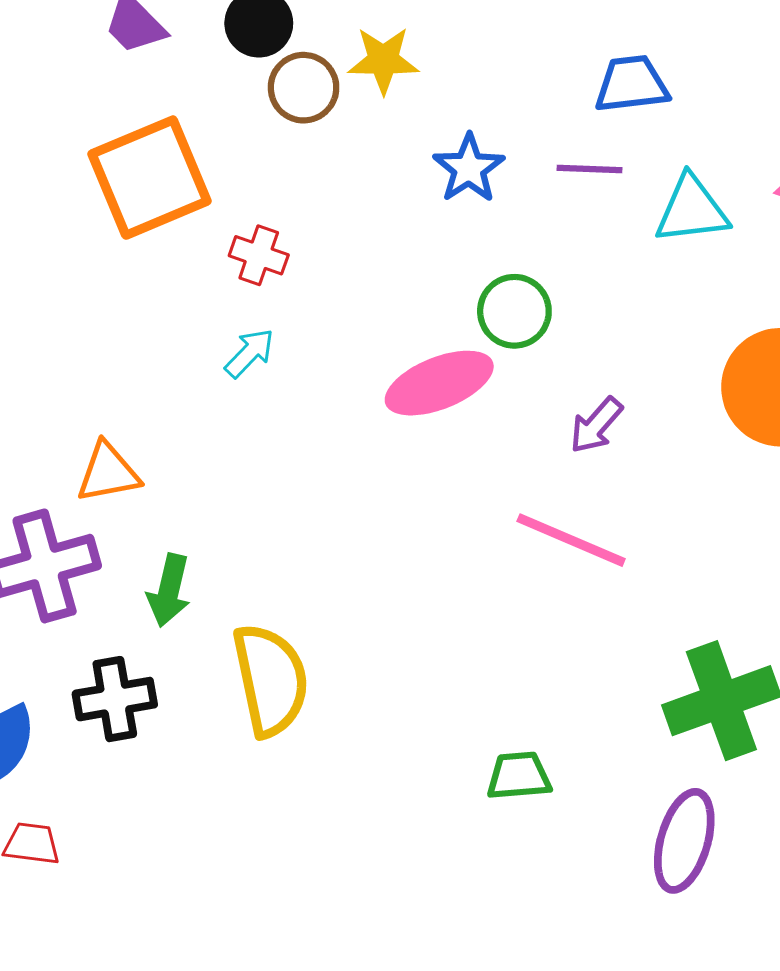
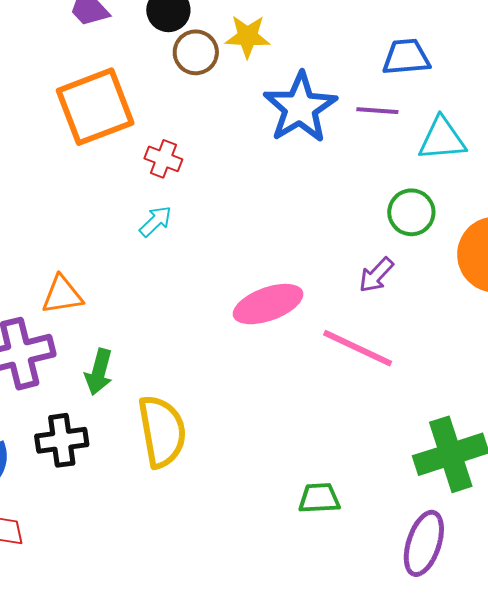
blue star: (469, 168) -> (300, 108), size x1.6
green circle: (514, 311) -> (411, 212), moved
pink ellipse: (439, 383) -> (268, 304), moved

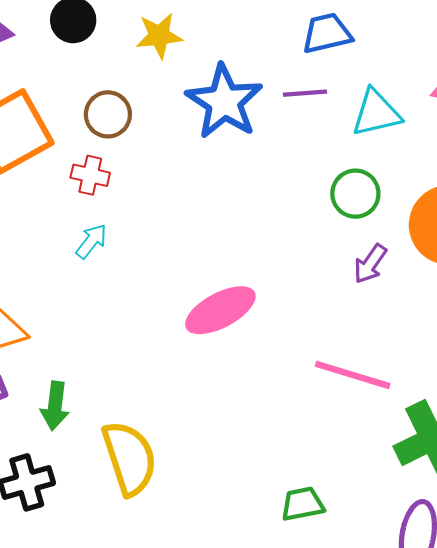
brown circle: (196, 52) -> (108, 114), moved
purple arrow: (376, 275) -> (370, 264), moved
pink line: (358, 348) -> (353, 375), moved

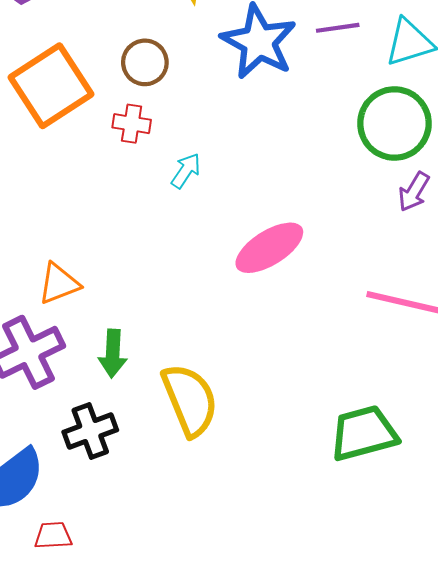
green circle: (355, 194) -> (394, 123), size x1.5
cyan arrow: (91, 241) -> (186, 171), moved
green trapezoid: (303, 504) -> (364, 433), size x1.6

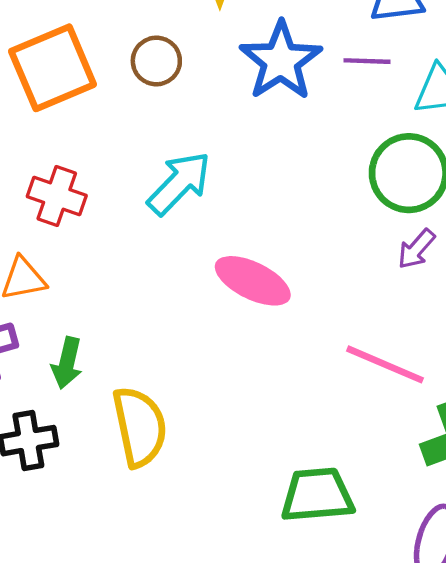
red cross: (132, 124) -> (57, 196), moved, size x1.4
cyan arrow: (186, 171) -> (179, 183), size x1.8
pink ellipse: (269, 248) -> (253, 281), turned 48

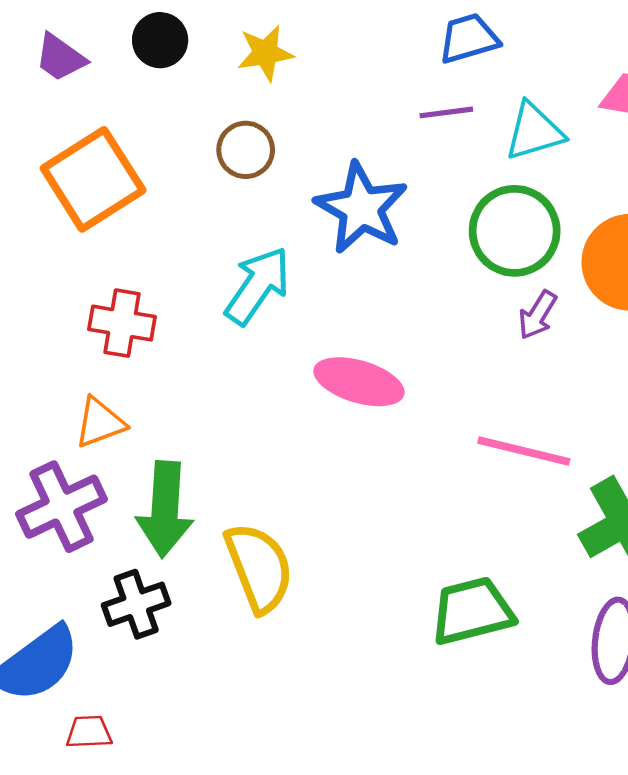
brown circle: (156, 61) -> (246, 150), moved
blue star: (281, 61) -> (361, 208), moved
green arrow: (67, 363) -> (165, 509), size x1.6

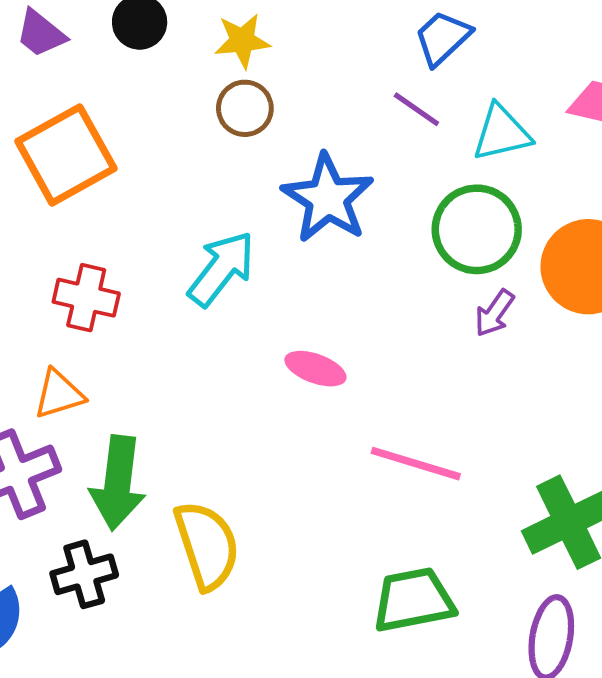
blue trapezoid: (469, 38) -> (443, 38), turned -30
purple line: (446, 112) -> (416, 109), turned 39
brown circle: (246, 150) -> (245, 108), moved
pink ellipse: (359, 382) -> (315, 369), size x0.7
pink line: (524, 451) -> (416, 464), moved

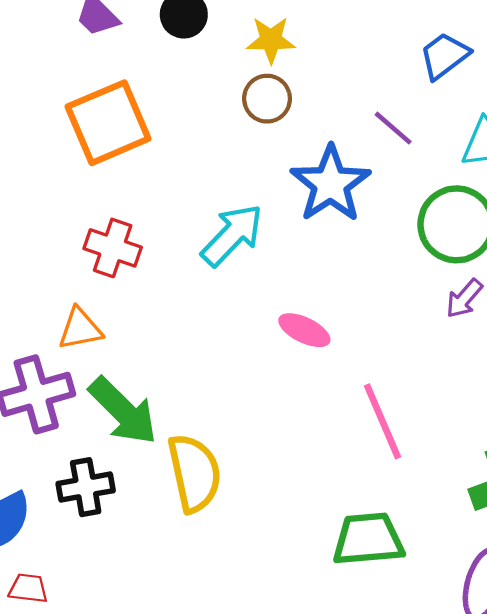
purple line: (416, 109) -> (393, 128), moved
pink line: (416, 464) -> (383, 421), turned 44
green arrow: (118, 483) -> (123, 411), turned -58

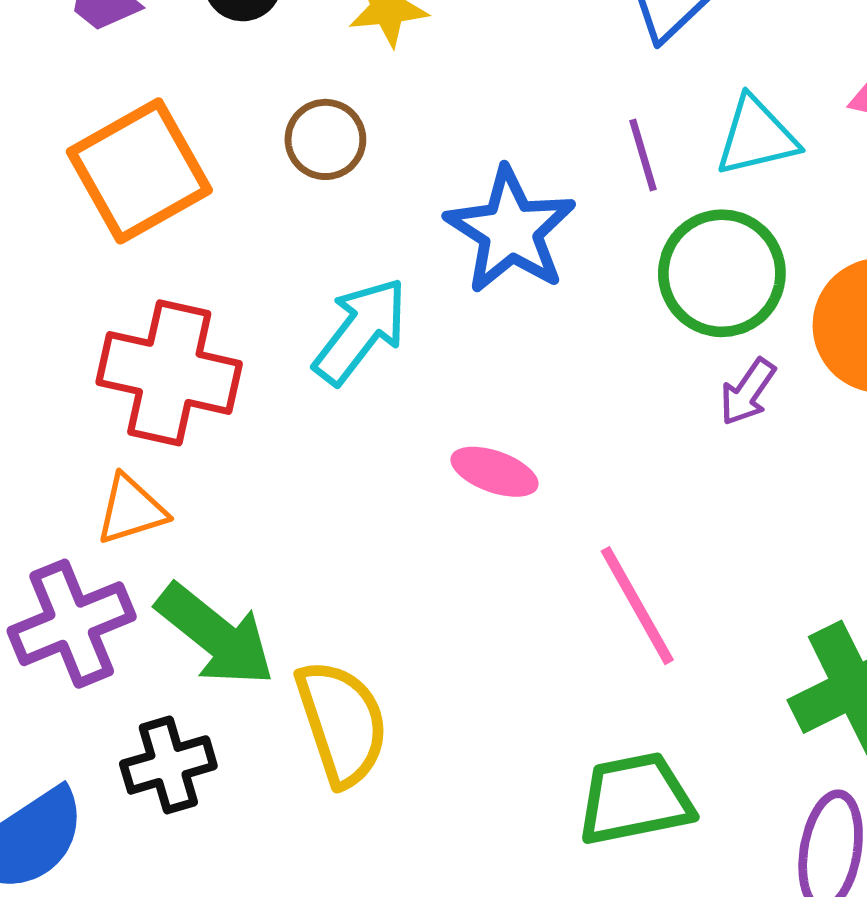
brown circle: (267, 99) -> (325, 139), moved
purple line: (393, 128) -> (643, 155), moved, turned 39
red cross: (113, 248) -> (169, 373), size x1.5

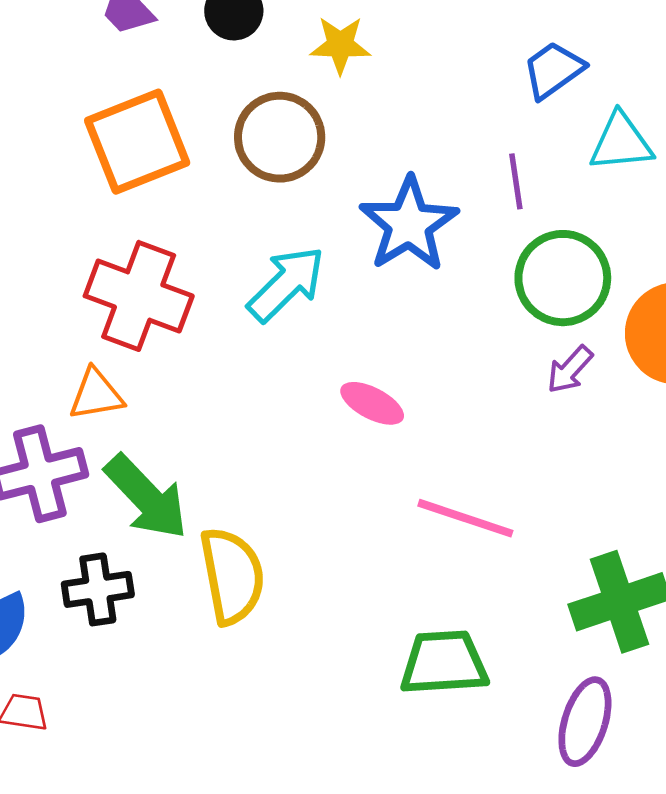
cyan triangle: (756, 136) -> (621, 142), moved
brown circle: (325, 139) -> (280, 137), size x1.5
pink line: (637, 606) -> (465, 518), turned -50

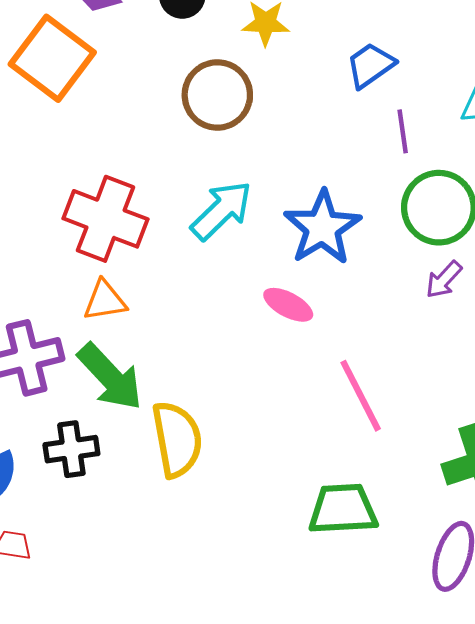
blue trapezoid: (553, 70) -> (370, 65), moved
orange square: (137, 142) -> (52, 58), moved, turned -32
blue star: (409, 224) -> (322, 228), moved
orange triangle: (96, 395) -> (105, 301), moved
pink line: (465, 518) -> (361, 396), turned 44

